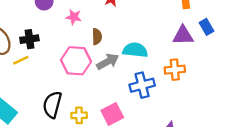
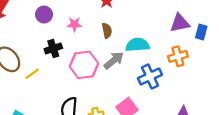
blue rectangle: (207, 27) -> (201, 32), moved, turned 56
brown semicircle: (97, 37) -> (107, 31), moved
black cross: (29, 39) -> (53, 48), moved

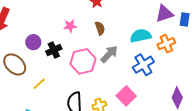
purple circle: (44, 14) -> (33, 42), moved
cyan semicircle: (137, 45) -> (141, 36), moved
yellow line: (32, 74) -> (39, 84), moved

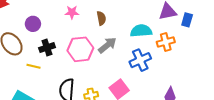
black cross: (54, 50) -> (47, 48), moved
yellow line: (39, 84) -> (34, 66), turned 48

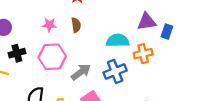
pink star: (72, 12) -> (49, 25), moved
gray arrow: (107, 45) -> (81, 72), moved

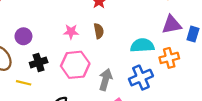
gray arrow: (81, 72) -> (105, 80), turned -36

